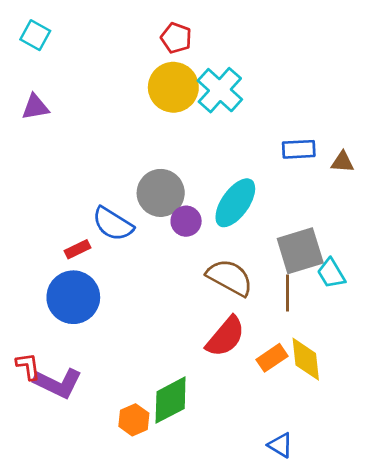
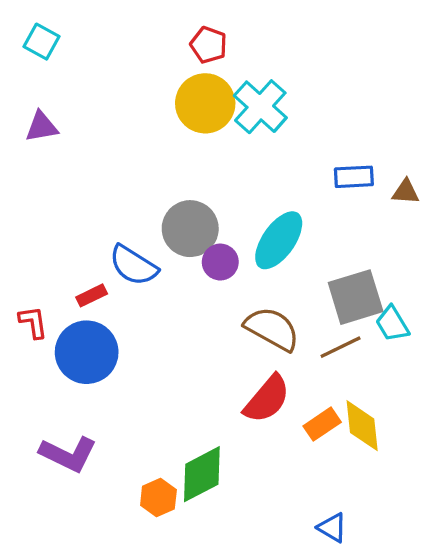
brown line: (287, 293) -> (341, 347), turned 64
red L-shape: (28, 366) -> (33, 322), moved

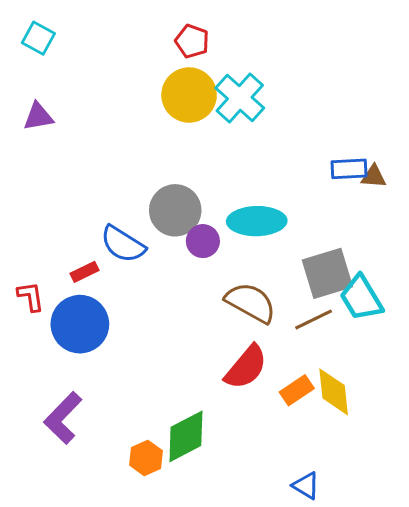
blue rectangle: (354, 177) -> (349, 169), moved
cyan ellipse: (279, 240) -> (257, 221), turned 54
cyan trapezoid: (392, 324) -> (361, 298), size x1.4
purple L-shape: (68, 454) -> (63, 418), turned 108

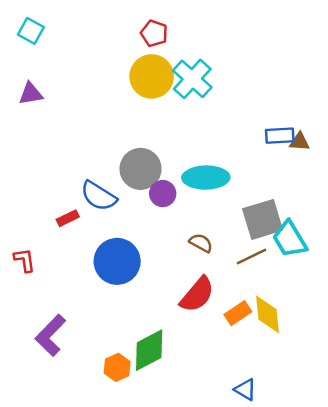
red L-shape: (31, 296) -> (25, 260), moved
brown semicircle: (251, 303) -> (201, 243), size x0.6
blue circle: (80, 324) -> (117, 261), moved

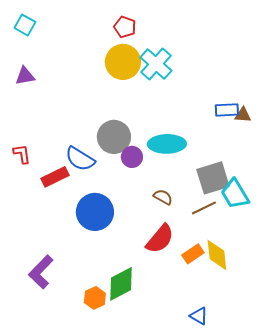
red rectangle: (68, 218) -> (55, 177), size x1.5
red L-shape: (25, 260) -> (22, 154), moved

